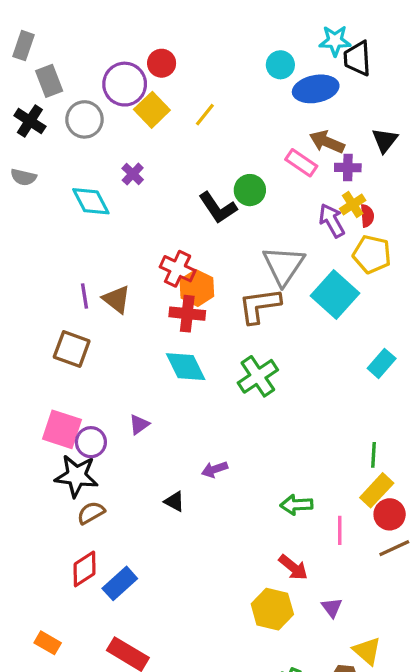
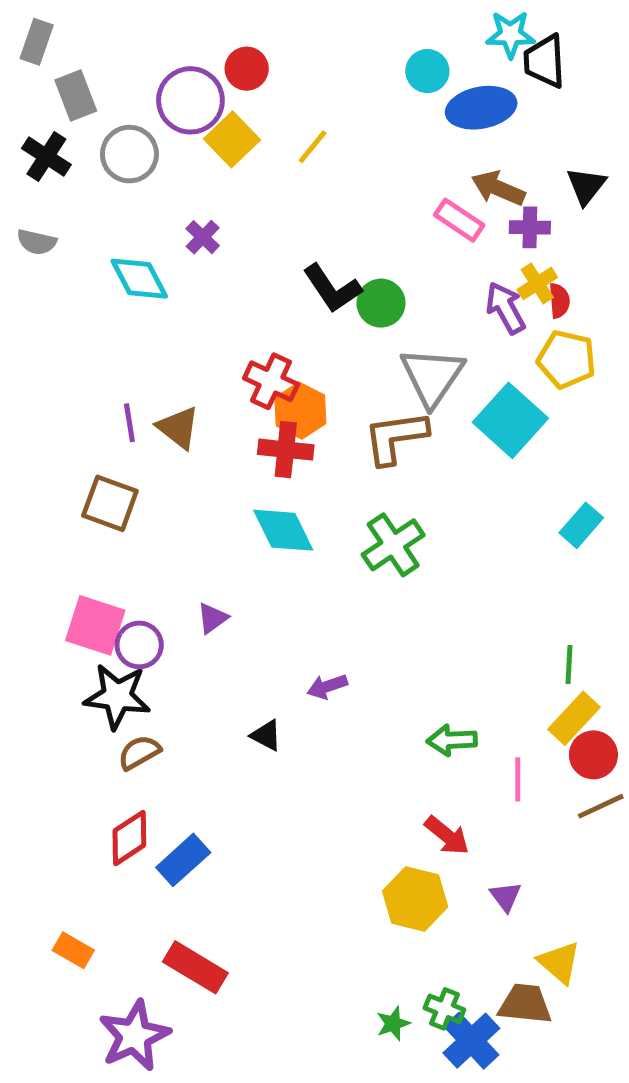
green circle: (250, 190) -> (381, 303), moved

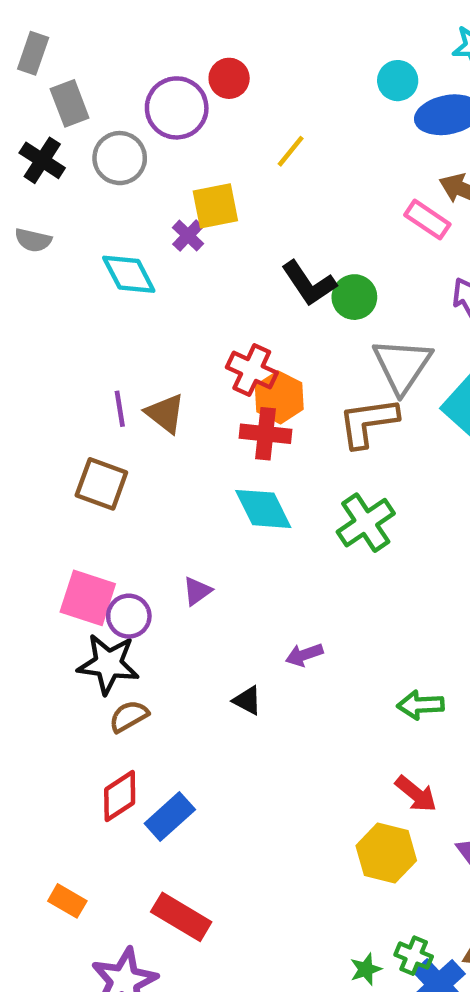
yellow square: (232, 139) -> (215, 206), moved, turned 33

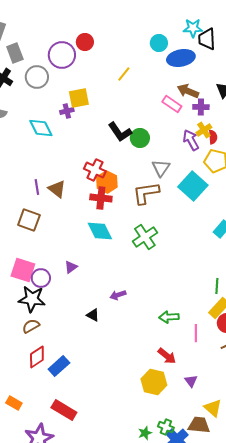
yellow line: (291, 151) -> (124, 74), moved
purple cross: (188, 236) -> (67, 111), turned 32
gray triangle: (402, 365) -> (161, 168), size x0.7
brown semicircle: (129, 716) -> (31, 326), moved

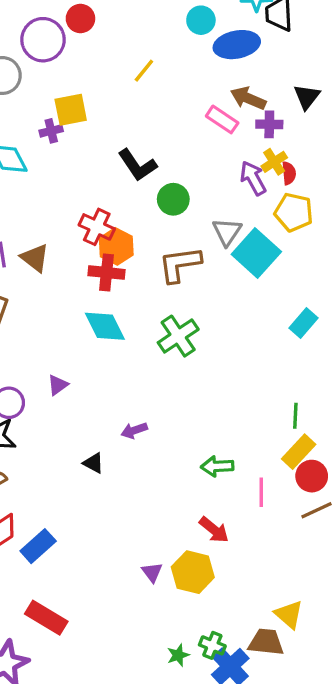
green circle: (140, 138) -> (173, 199), moved
gray triangle: (161, 168) -> (227, 232), moved
purple triangle: (191, 381) -> (152, 572), moved

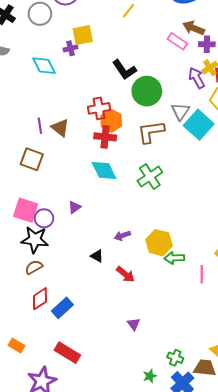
green circle: (173, 199) -> (147, 91), size x1.5
red cross: (97, 227) -> (99, 108), turned -35
red arrow: (214, 530) -> (125, 274), moved
yellow hexagon: (193, 572) -> (159, 243), moved
green cross: (212, 645) -> (175, 358), moved

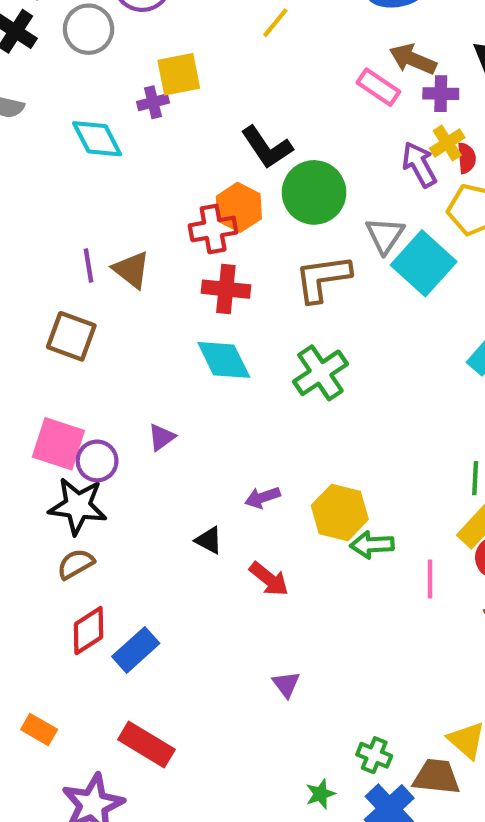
orange hexagon: (111, 121) -> (239, 207), moved

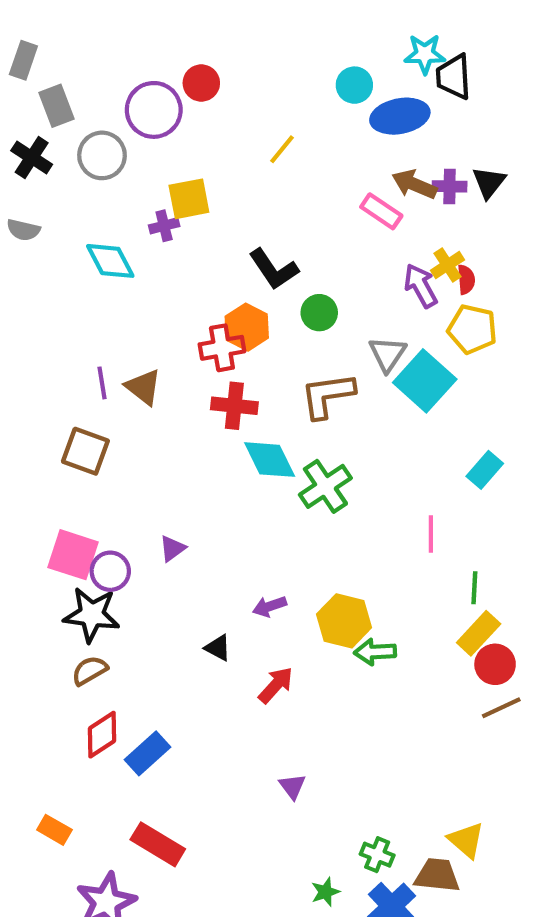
purple cross: (441, 94) -> (450, 186), moved
green circle: (314, 192) -> (319, 313), size x0.6
cyan diamond: (224, 360) -> (270, 460), moved
red arrow: (269, 579) -> (276, 685), turned -87
pink line: (430, 579) -> (431, 534), moved

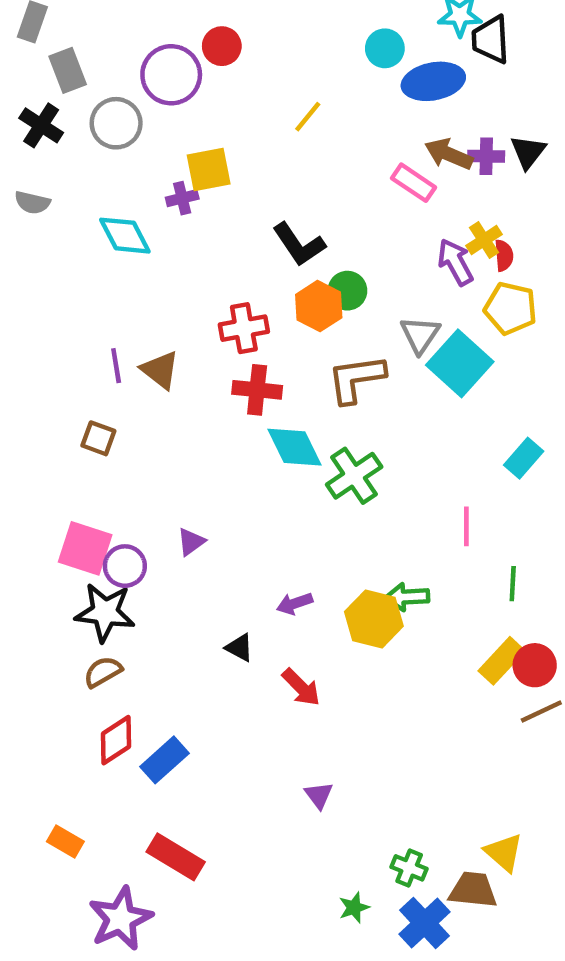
orange hexagon: (247, 327) -> (319, 306), moved
brown square: (85, 451) -> (98, 438), size x0.7
yellow rectangle: (479, 633) -> (502, 661), moved
green arrow: (375, 652) -> (407, 597), moved
red arrow: (276, 685) -> (301, 687), turned 93

